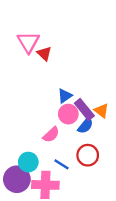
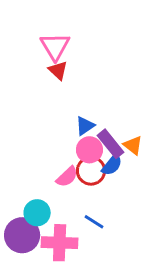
pink triangle: (28, 42) -> (55, 46), moved
red circle: (88, 155) -> (91, 171), moved
blue line: (61, 164) -> (94, 222), moved

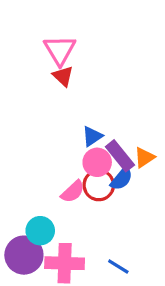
orange triangle: (133, 145) -> (144, 157), turned 48
blue line: (94, 222) -> (118, 266), moved

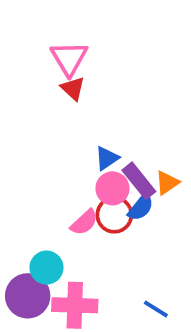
blue line: (118, 266) -> (156, 309), moved

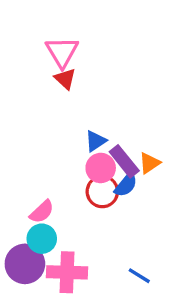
pink semicircle: (84, 222) -> (42, 212), moved

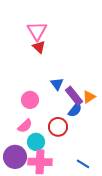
blue triangle: (96, 141) -> (57, 84), turned -32
pink circle: (101, 168) -> (30, 100), moved
red circle: (102, 192) -> (58, 127), moved
cyan circle: (42, 239) -> (36, 142), moved

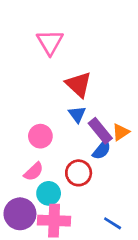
red triangle: (39, 47) -> (79, 84), moved, size x1.5

